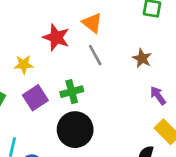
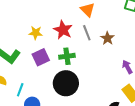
red star: (56, 37) -> (63, 30), moved
brown star: (142, 58) -> (107, 38), moved

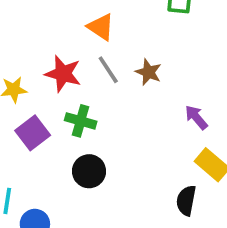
green cross: (67, 56) -> (81, 121), turned 35
black circle: (66, 83) -> (89, 171), size x0.7

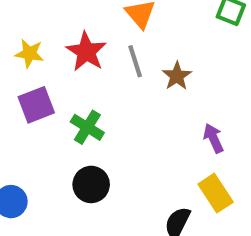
green cross: (81, 121) -> (87, 127), moved
black circle: (89, 171) -> (91, 184), moved

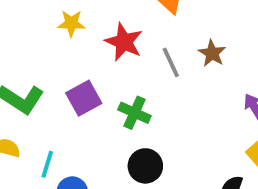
yellow star: (29, 53) -> (71, 23), moved
gray line: (135, 61) -> (171, 62), moved

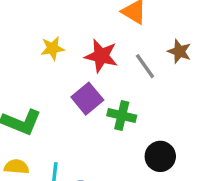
purple square: (84, 98) -> (87, 99), moved
black circle: (145, 166) -> (160, 156), moved

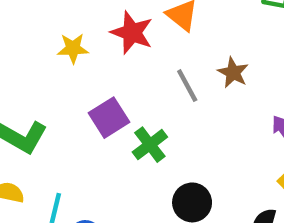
red star: (101, 56) -> (132, 33), moved
green cross: (122, 116) -> (150, 145), turned 32

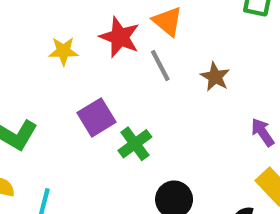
gray line: (187, 86) -> (160, 66), moved

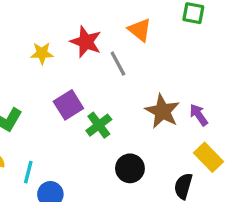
orange triangle: (168, 21) -> (140, 30), moved
brown star: (215, 77) -> (162, 111), moved, size x1.5

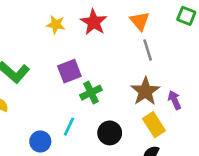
gray line: (118, 64) -> (148, 50), moved
yellow rectangle: (208, 157) -> (154, 125), moved
cyan line: (28, 172) -> (69, 127), moved

